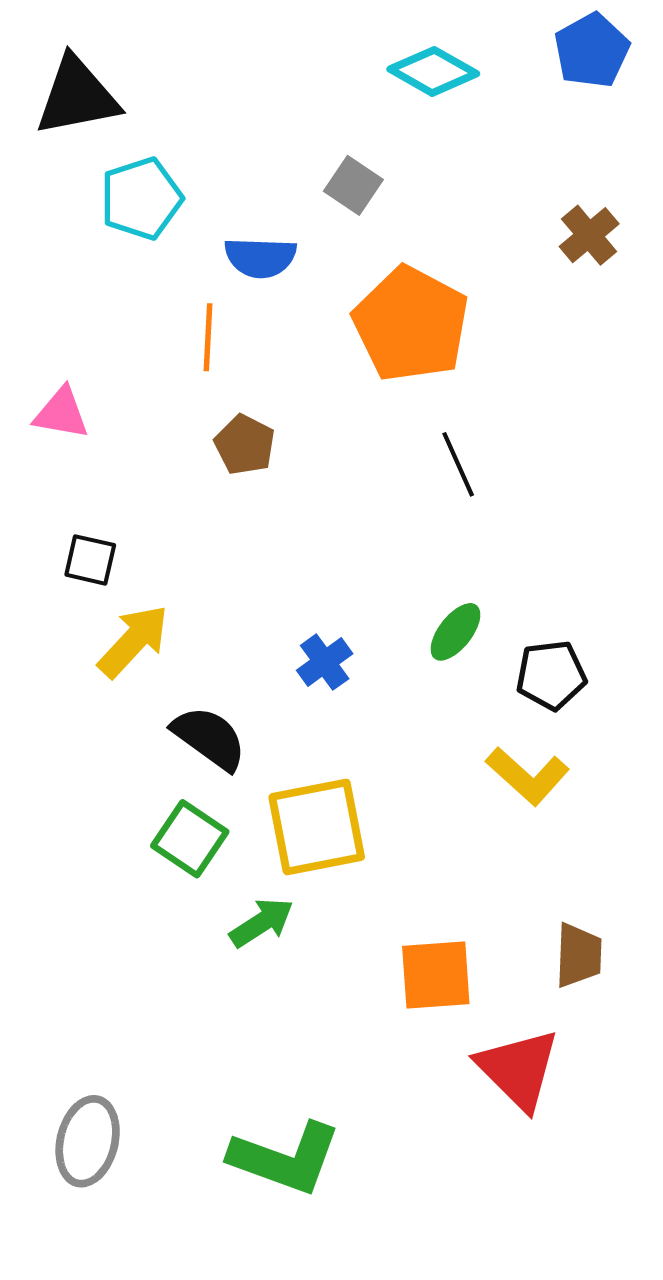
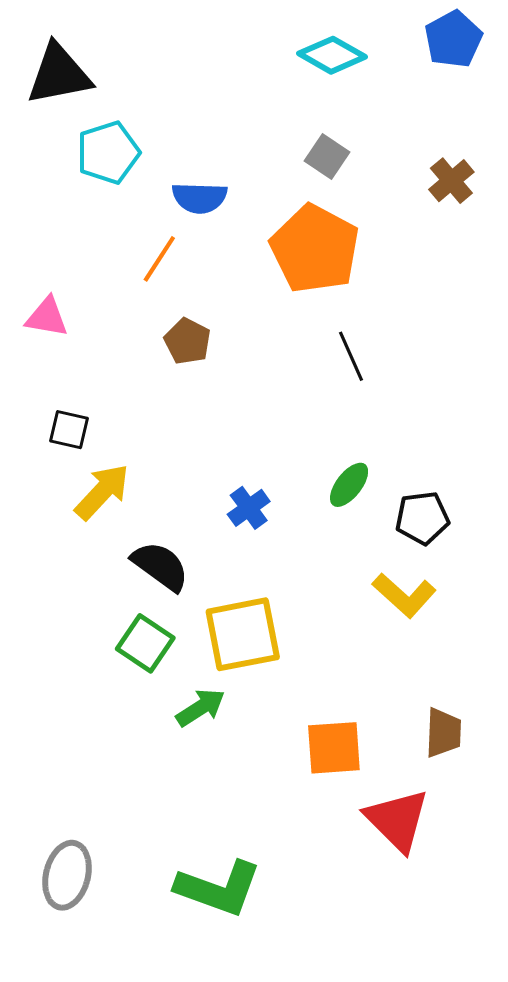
gray square: (353, 185) -> (327, 157), moved
orange line: (208, 337) -> (159, 259), turned 30

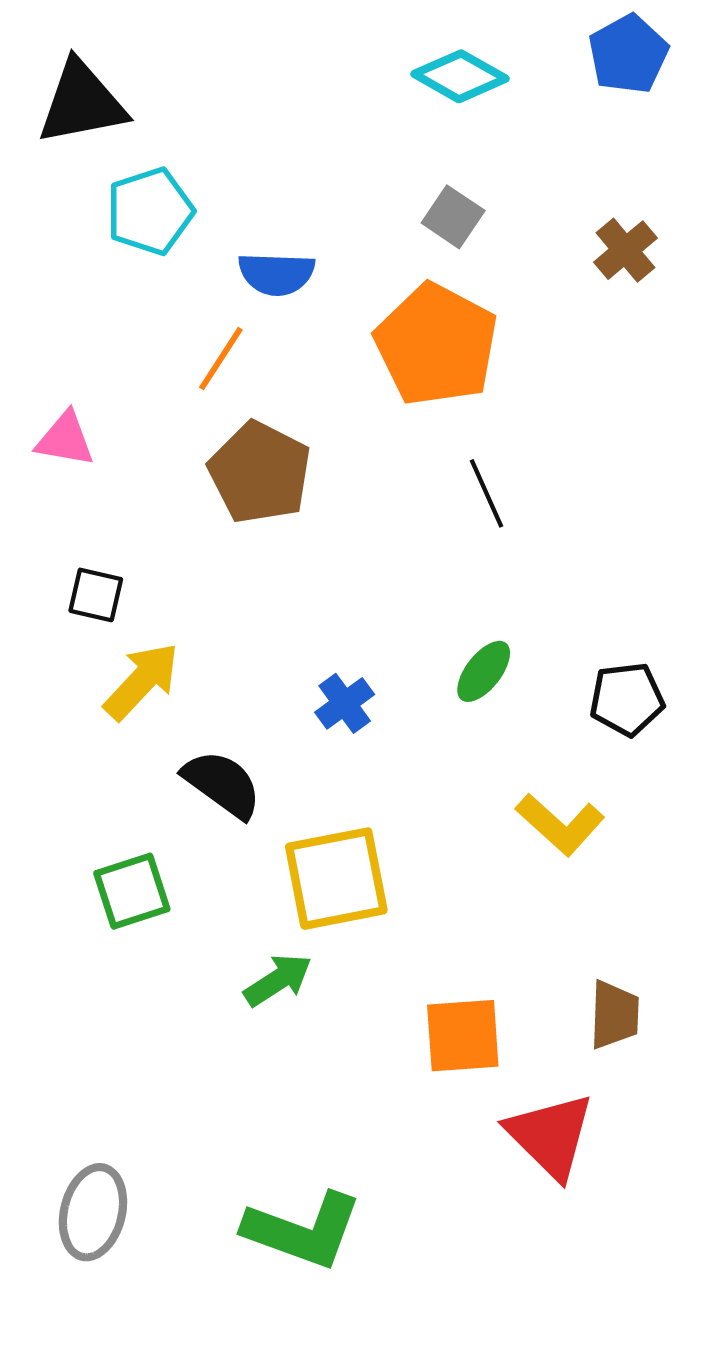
brown pentagon: (187, 341) -> (260, 473), size x1.6
black pentagon: (422, 518) -> (627, 699), moved
green square: (145, 643) -> (132, 891), moved, turned 38

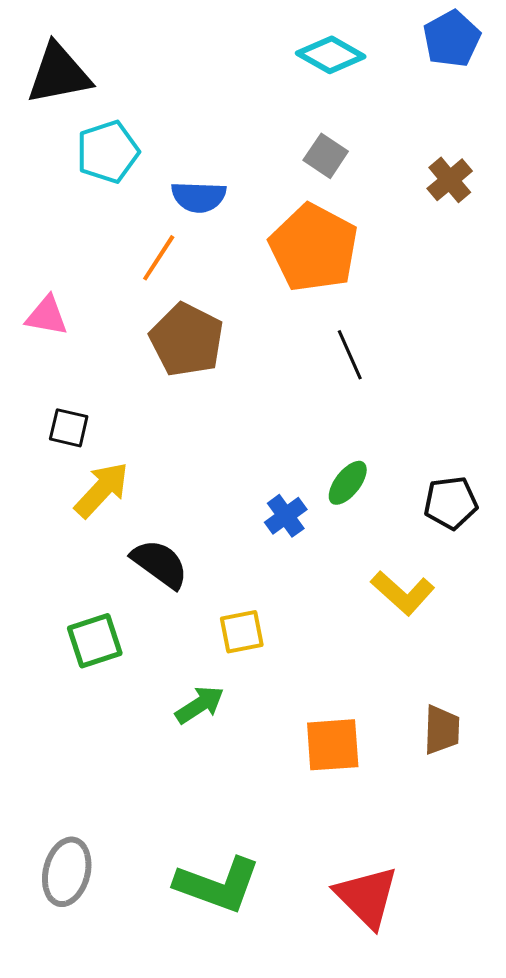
blue cross: (345, 703) -> (286, 516), moved
yellow square: (336, 879) -> (242, 632), size x0.6
red triangle: (550, 1136) -> (367, 897), moved

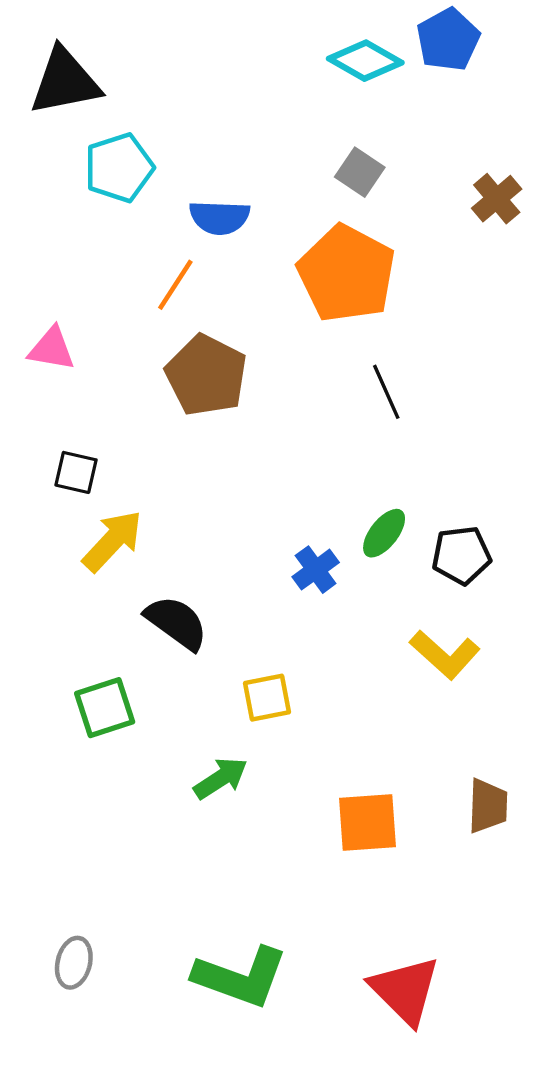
blue pentagon: (452, 39) -> (448, 40), moved
black pentagon: (451, 503) -> (461, 555), moved
gray ellipse: (67, 872) -> (74, 963), size x0.7

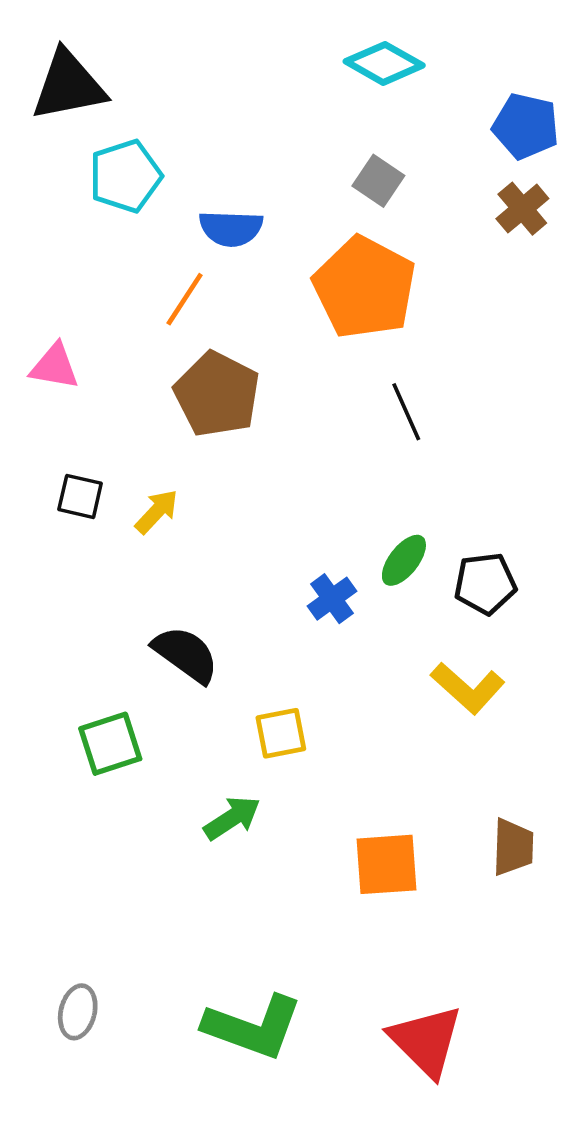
blue pentagon: (448, 40) -> (526, 126), moved, turned -30
yellow arrow: (112, 541) -> (157, 512), moved, size x0.7

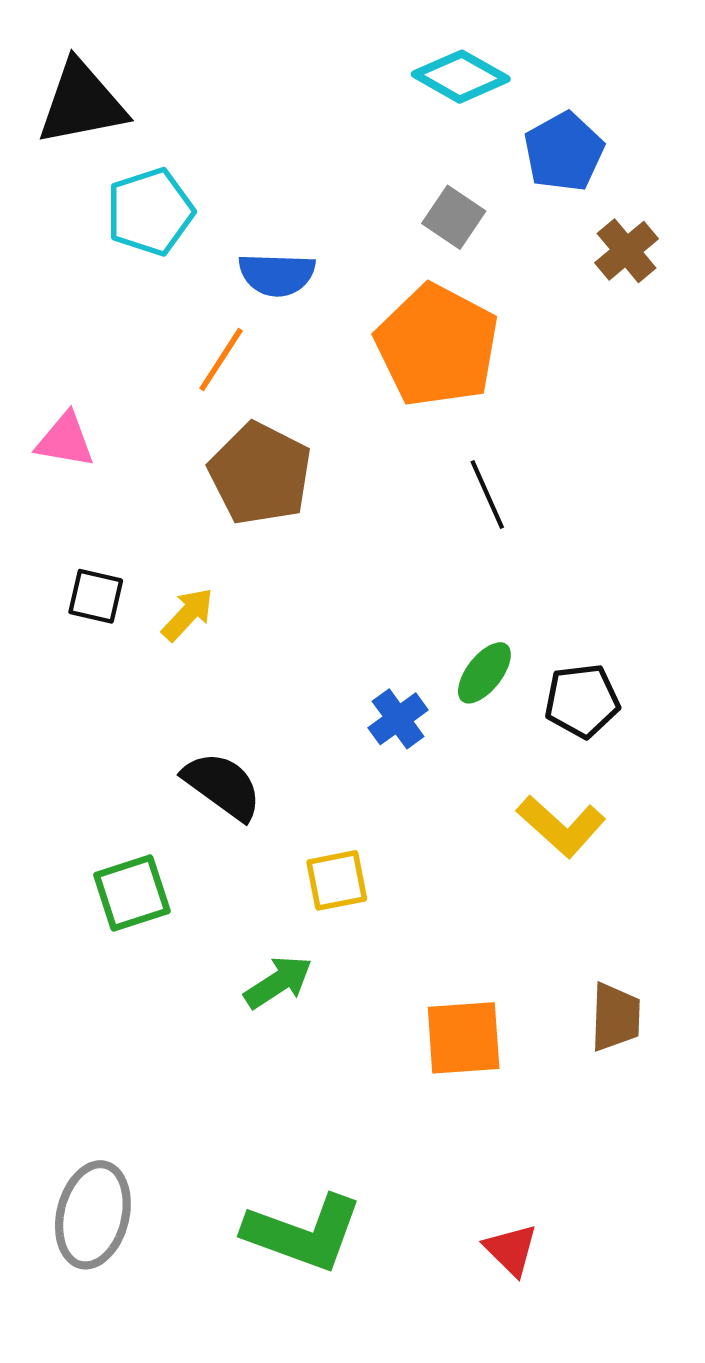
blue pentagon: (526, 126) -> (564, 152), moved, turned 30
gray ellipse: (78, 1012) -> (93, 1215), size x1.6
red triangle: (426, 1041) -> (511, 1250), size x0.6

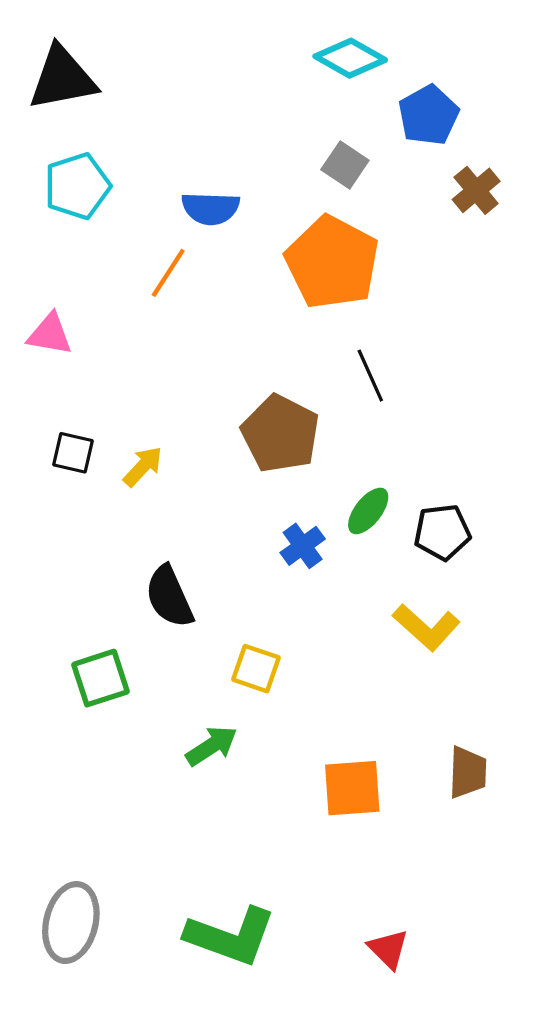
cyan pentagon: (150, 212) -> (77, 186), moved
brown pentagon: (260, 474) -> (280, 434), moved
black semicircle: (223, 786) -> (169, 597), turned -150
yellow square: (337, 880) -> (256, 669), turned 30

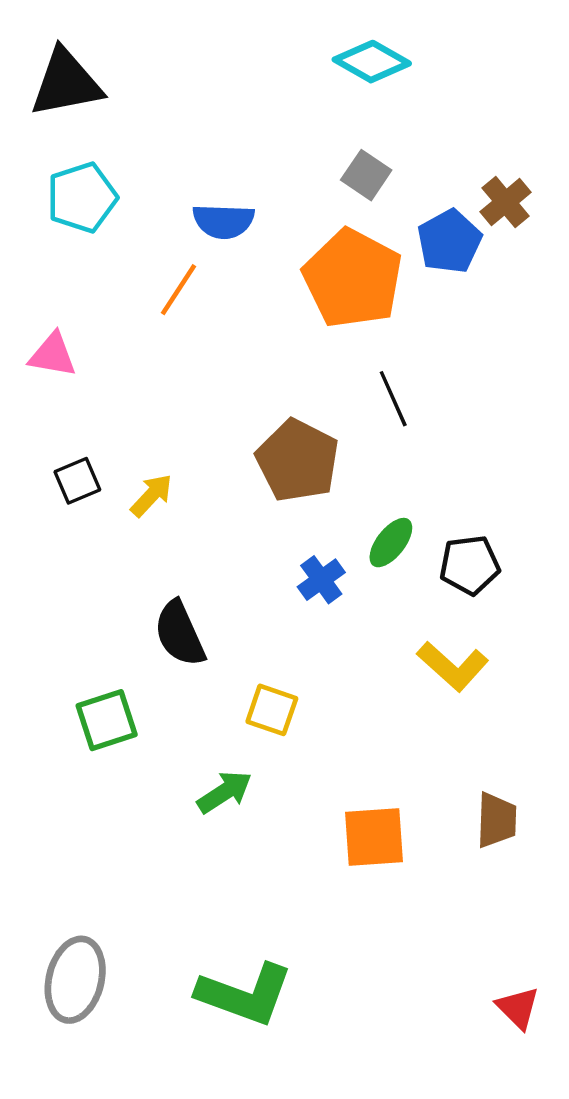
blue pentagon: (428, 115) -> (449, 241), moved
black square: (73, 453) -> (77, 481), turned -36
red triangle: (388, 949) -> (518, 1008), moved

